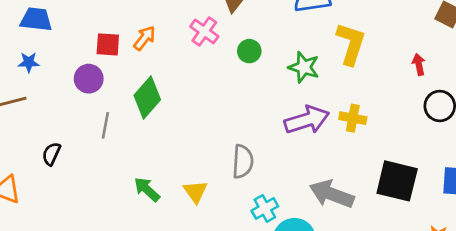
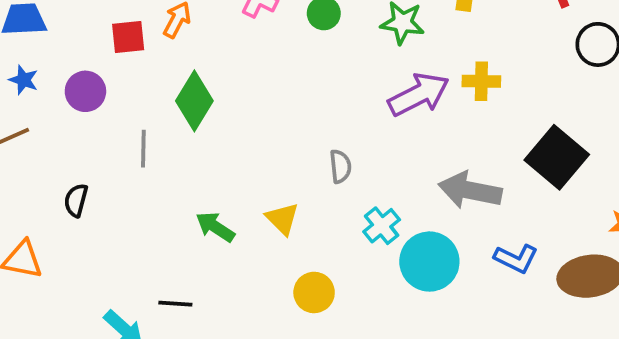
blue star: (29, 62) -> (24, 80), turned 30
purple circle: (89, 79) -> (85, 91), moved
gray semicircle: (243, 162) -> (340, 166), size x0.7
black square: (397, 181) -> (557, 157), turned 36

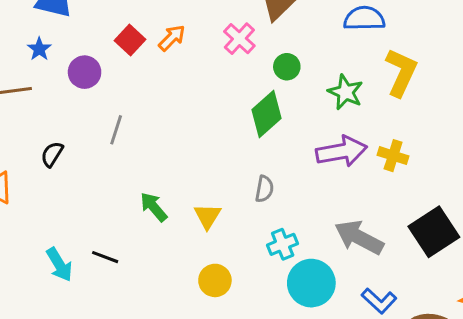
red square: (128, 37) -> (130, 40), turned 32
green diamond: (194, 101) -> (266, 114), moved

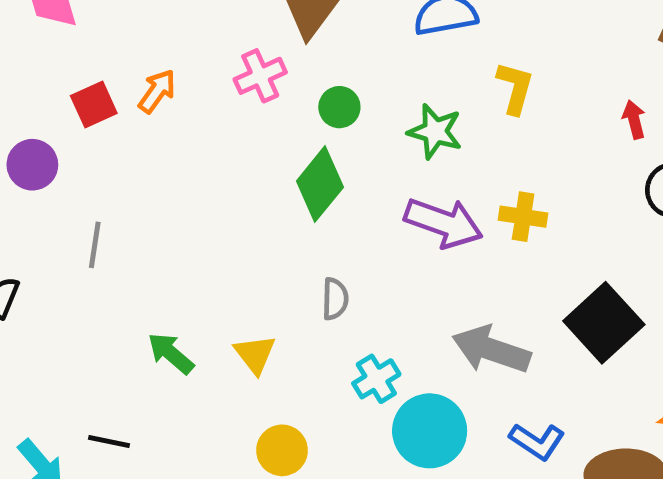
pink cross: (239, 39) -> (260, 76), turned 32
red square: (130, 40) -> (94, 105), turned 32
yellow L-shape: (401, 72) -> (515, 88), size x0.7
purple arrow: (342, 151) -> (443, 223), turned 39

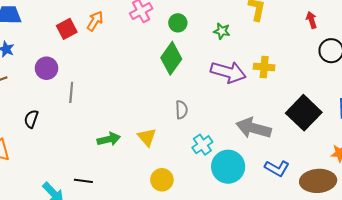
green star: (435, 131) -> (222, 31), size x0.7
purple circle: (32, 165) -> (46, 68), moved
green arrow: (171, 353) -> (109, 139), turned 130

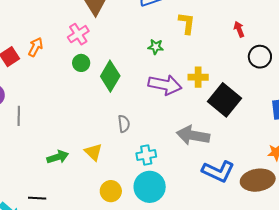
green circle: (178, 23) -> (81, 63), moved
black square: (304, 113) -> (224, 100), moved
cyan cross: (202, 145) -> (146, 155), turned 30
cyan circle: (228, 167) -> (150, 187), moved
blue L-shape: (277, 168) -> (218, 171), size x1.4

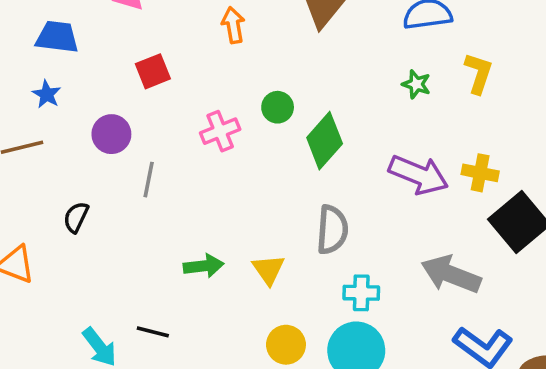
pink cross: (78, 34) -> (220, 131), moved
orange arrow: (36, 47) -> (233, 25), moved, turned -48
green star: (156, 47) -> (416, 84), moved
gray semicircle: (124, 124) -> (332, 230), size x1.5

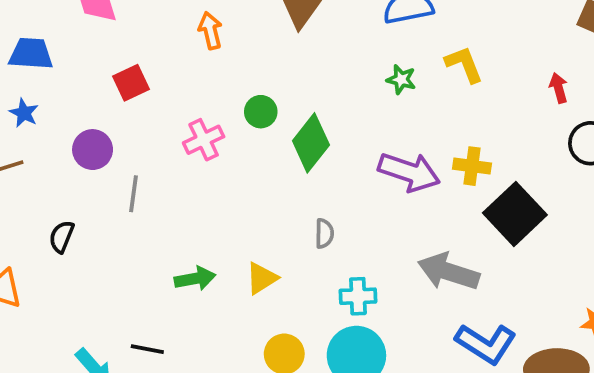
yellow L-shape: (478, 73) -> (464, 64), turned -36
gray semicircle: (332, 230) -> (324, 233), size x0.6
yellow triangle: (268, 270) -> (262, 278), turned 36

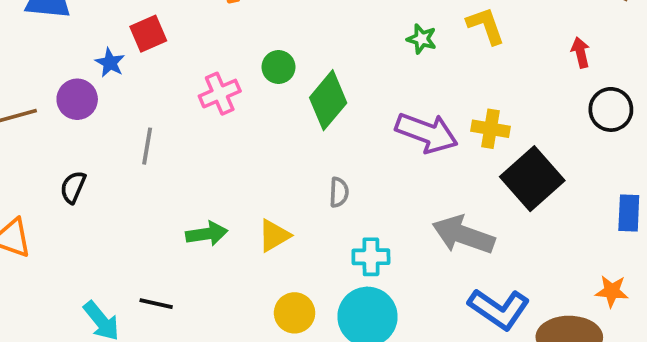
blue star: (24, 113) -> (110, 63), moved
purple circle: (93, 150) -> (77, 99), moved

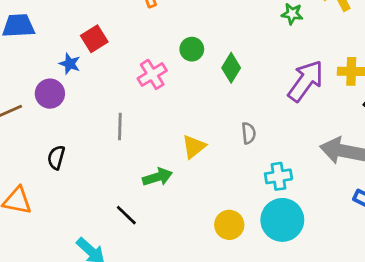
green diamond: (328, 100) -> (231, 68), size x0.7
purple arrow: (427, 133) -> (306, 81), turned -66
gray line: (147, 146) -> (120, 126), moved
yellow triangle: (274, 236) -> (194, 147), moved
black line: (156, 304) -> (126, 215), moved, turned 40

